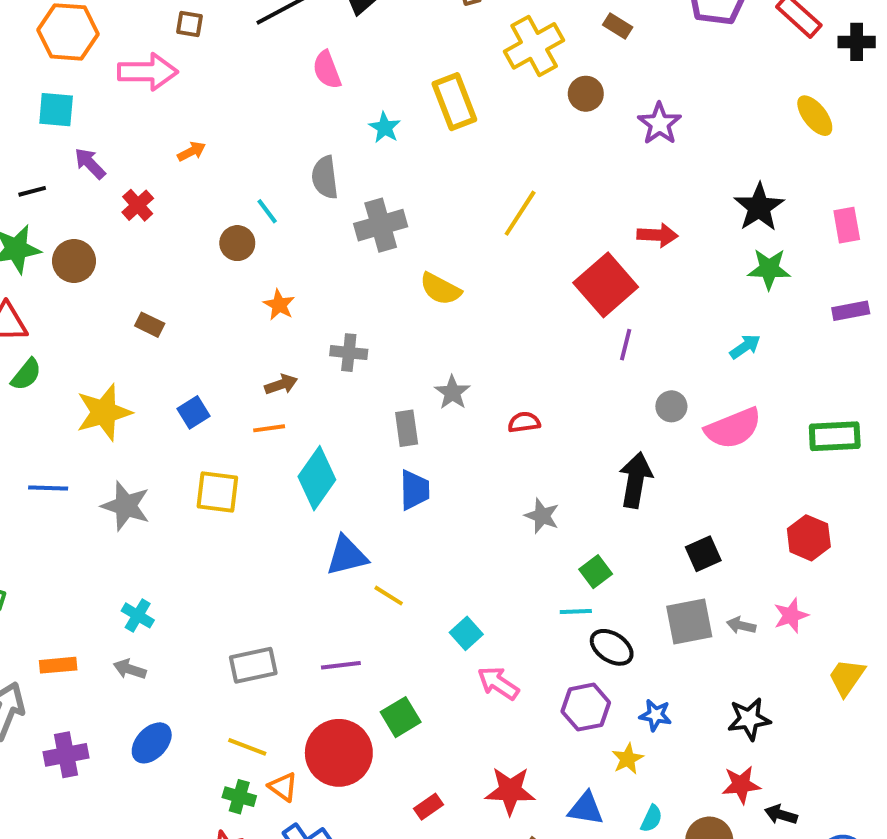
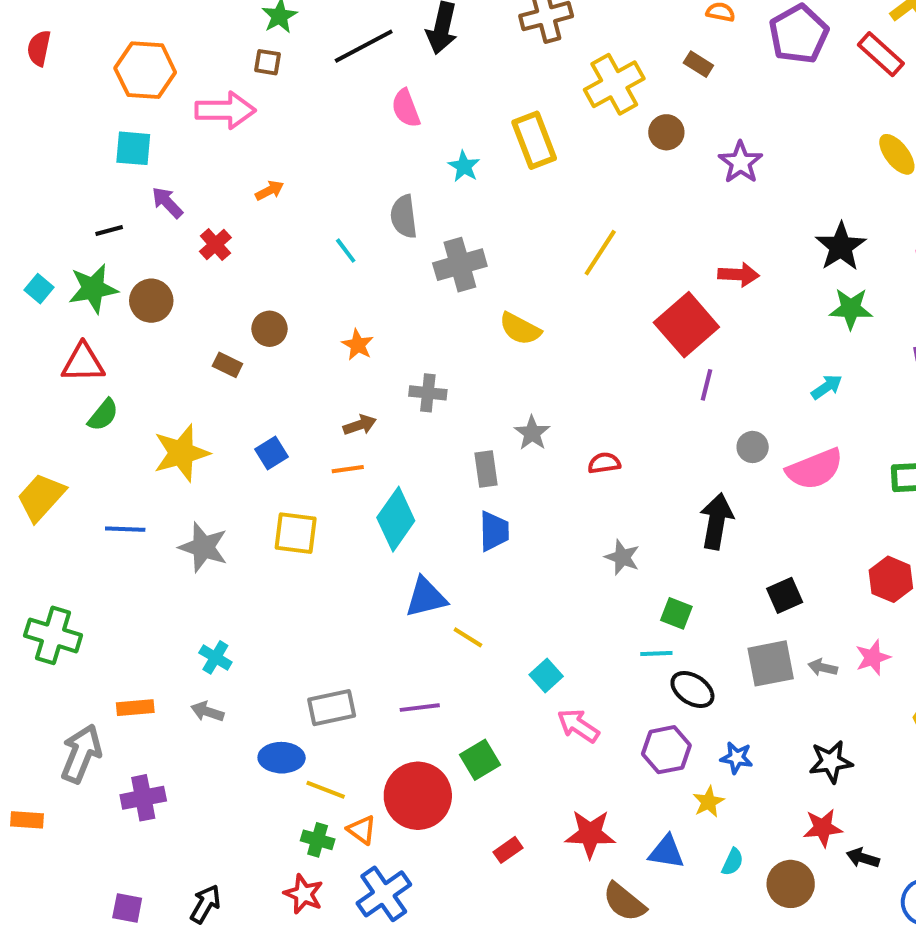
brown circle: (237, 243) -> (270, 329), moved
green square: (596, 572) -> (676, 613), turned -32
blue ellipse: (152, 743) -> (282, 758), moved, turned 48

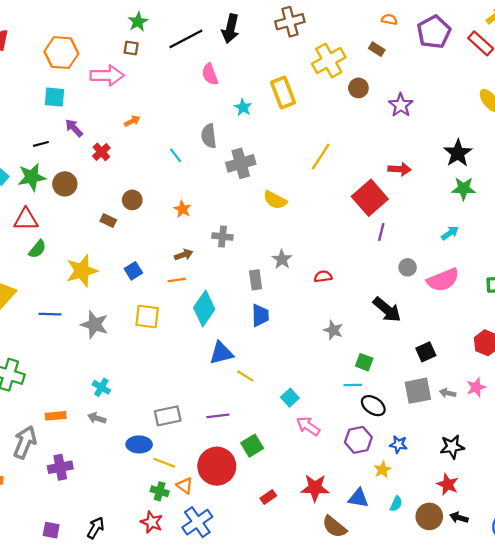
black arrow: (716, 521) -> (387, 310), turned 120
red star: (823, 828) -> (448, 484), turned 30
black arrow: (863, 858) -> (459, 518), moved

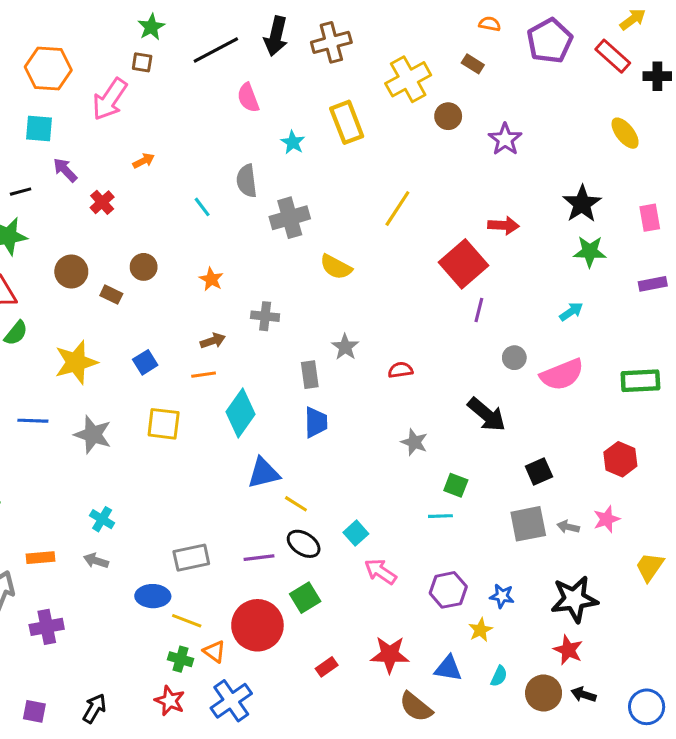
brown cross: (290, 22) -> (331, 42), moved
pink arrow: (107, 75) -> (110, 99), turned 124
brown circle: (65, 184) -> (71, 272), moved
black ellipse: (373, 406) -> (304, 544), moved
black star: (452, 447) -> (574, 599), size x1.4

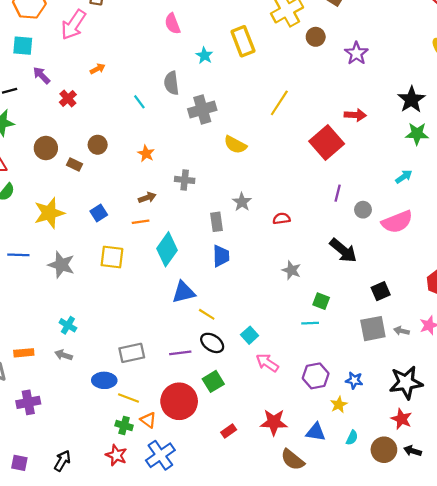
purple line: (479, 310) -> (338, 193), moved

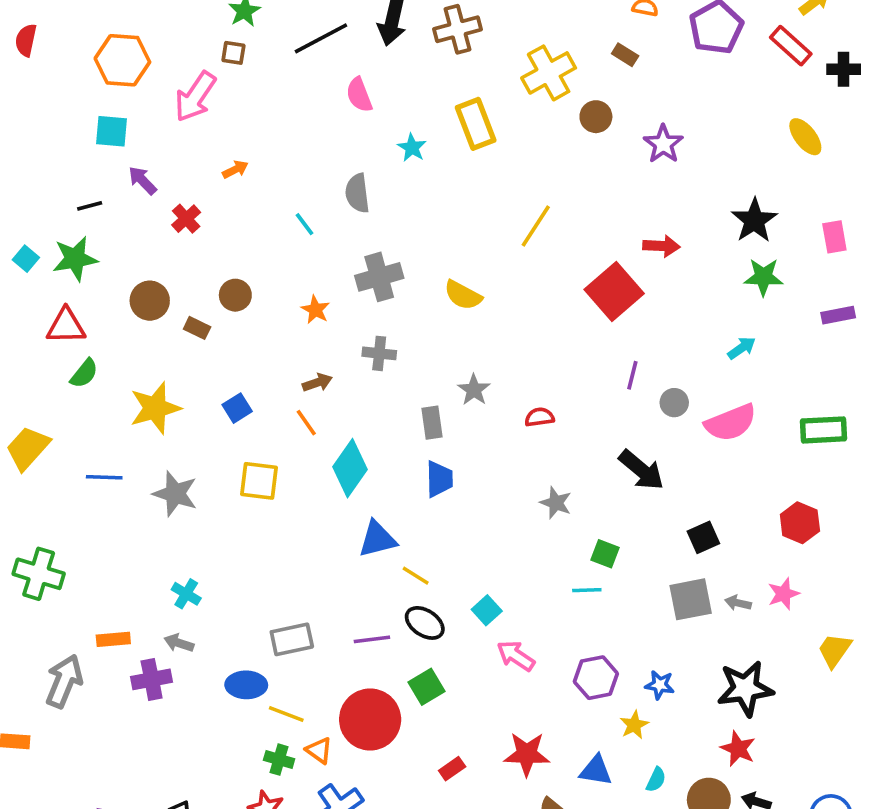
gray cross: (202, 109) -> (379, 277), moved
orange line: (141, 222) -> (306, 423), turned 63
purple cross: (28, 402) -> (152, 679), moved

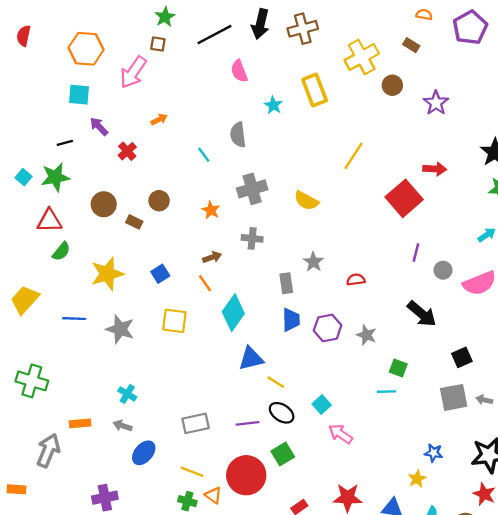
purple hexagon: (596, 678) -> (328, 328), moved
purple cross: (152, 679) -> (105, 498), moved
blue ellipse: (246, 685) -> (144, 453), moved, turned -50

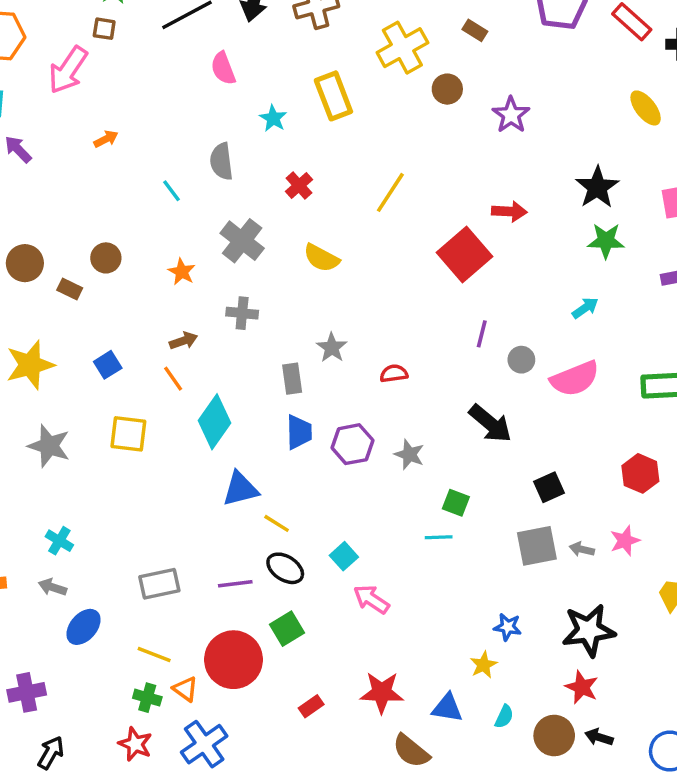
red cross: (127, 151) -> (299, 186), moved
gray cross: (252, 189) -> (242, 241), turned -36

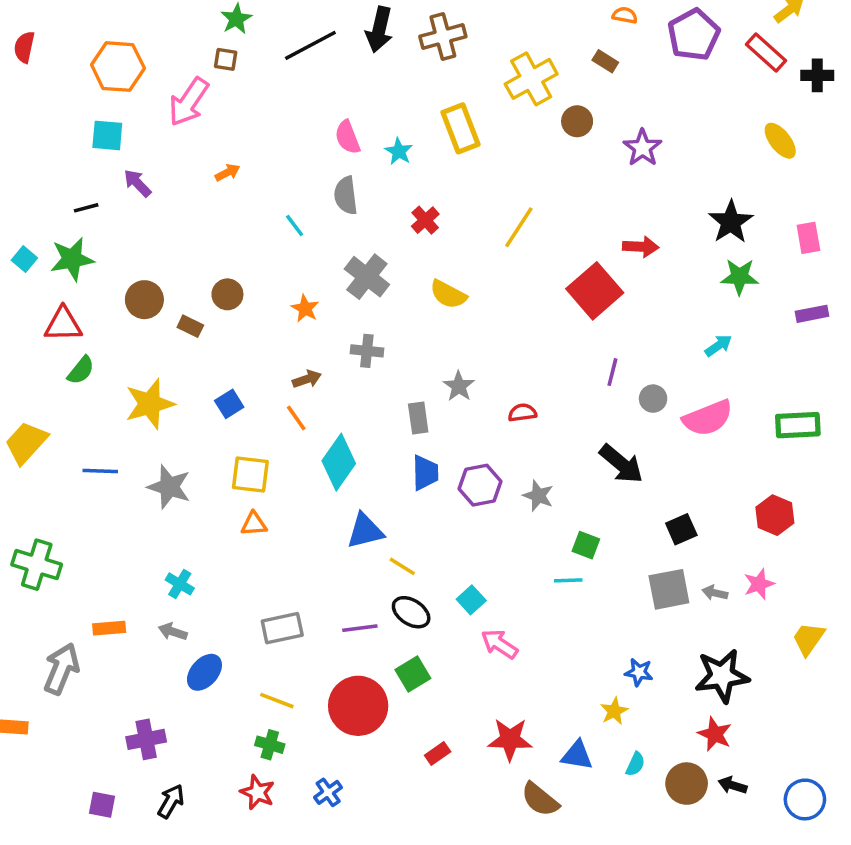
pink semicircle: (223, 68) -> (348, 137), moved
orange triangle: (185, 689) -> (254, 524), moved, turned -40
blue cross: (204, 744) -> (328, 792), size x0.6

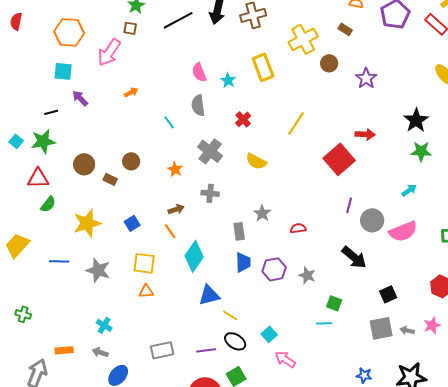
gray circle: (653, 399) -> (372, 220), size x1.5
green cross: (37, 565) -> (23, 314), size x0.6

